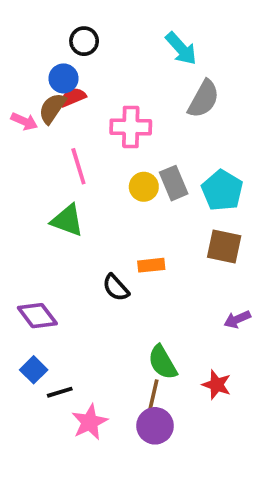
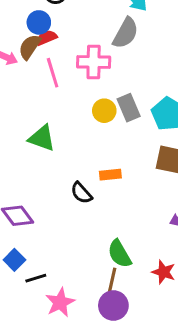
gray semicircle: (204, 99) -> (126, 33), moved
pink line: (78, 166) -> (53, 73), moved

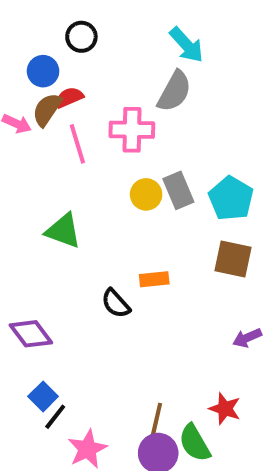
blue circle: (39, 22) -> (43, 71), moved
green semicircle: (119, 254) -> (195, 443), moved
blue square: (14, 260) -> (43, 396), moved
black line: (36, 278) -> (55, 417), turned -35

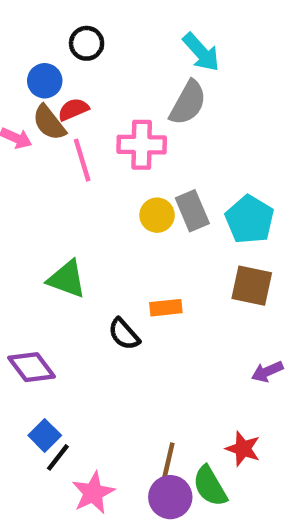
brown semicircle: (47, 110) -> (49, 123), turned -72
green triangle: (63, 231) -> (67, 279), moved

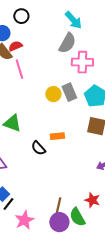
pink cross: (142, 145) -> (82, 62), moved

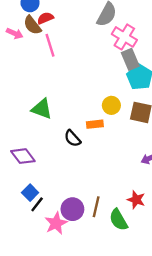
pink cross: (82, 62) -> (124, 37), turned 30
gray rectangle: (69, 92) -> (130, 59), moved
yellow circle: (53, 94) -> (111, 105), moved
purple circle: (59, 222) -> (72, 209), moved

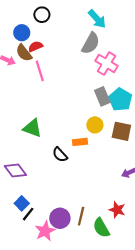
gray rectangle: (130, 59) -> (102, 96), moved

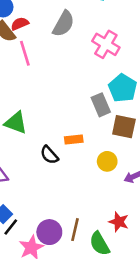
gray semicircle: (91, 43) -> (63, 24), moved
gray rectangle: (102, 96) -> (101, 105), moved
yellow circle: (95, 125) -> (107, 161), moved

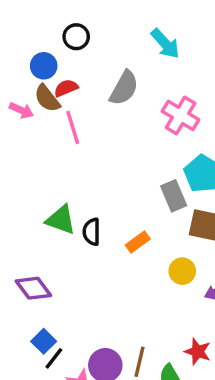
orange rectangle: (74, 139) -> (138, 242), turned -30
black semicircle: (49, 155) -> (92, 232), moved, turned 42

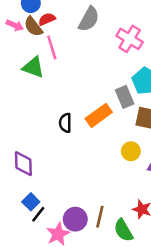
pink arrow: (21, 110) -> (15, 25), moved
green triangle: (61, 220) -> (33, 67), moved
orange rectangle: (138, 242) -> (99, 115), moved, size x1.5
purple diamond: (33, 288) -> (23, 164), turned 35

